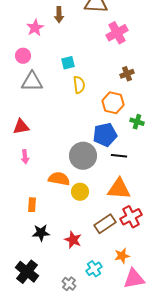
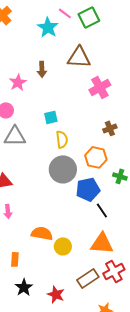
gray circle: (83, 156) -> (63, 169), moved
black line: (119, 156) -> (102, 210), turned 49
black star: (41, 233) -> (24, 287), turned -30

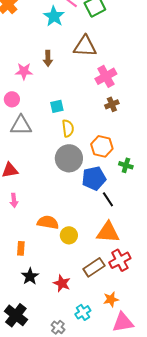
pink star: (18, 82) -> (24, 71), turned 30
brown cross: (110, 128) -> (112, 104), moved

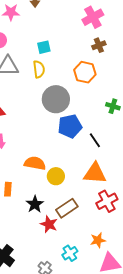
yellow semicircle: (68, 128) -> (39, 69), moved
orange hexagon: (102, 146) -> (85, 72), moved
blue pentagon: (94, 178) -> (70, 126), moved
brown rectangle: (94, 267) -> (67, 208), moved
black star: (30, 276) -> (35, 204), moved

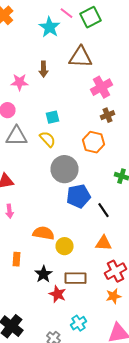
yellow semicircle: (39, 69) -> (48, 139), turned -36
orange triangle: (95, 173) -> (104, 243), size x0.7
brown rectangle: (67, 208) -> (76, 278), turned 35
orange star: (98, 240) -> (114, 296), moved

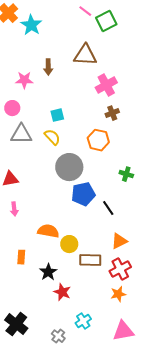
pink line: (66, 13) -> (85, 11), moved
green square: (90, 17) -> (106, 21), moved
cyan star: (50, 27) -> (31, 25), moved
orange triangle: (104, 243) -> (119, 241), moved, turned -30
brown rectangle: (76, 278) -> (90, 260), moved

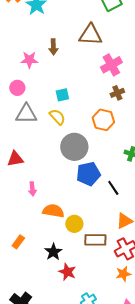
pink arrow: (14, 209) -> (32, 189), moved
orange rectangle: (21, 257) -> (18, 242), moved, turned 32

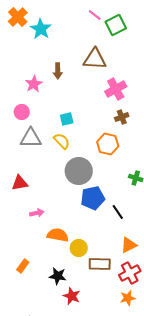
pink star: (29, 60) -> (34, 84), turned -30
pink arrow: (32, 189) -> (37, 213), turned -96
black star: (53, 252) -> (58, 276), turned -30

